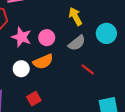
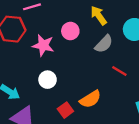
pink circle: (47, 38) -> (70, 31), moved
orange semicircle: (43, 62) -> (90, 99), moved

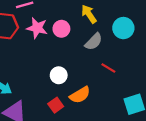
pink star: (43, 45) -> (37, 28), moved
white circle: (48, 80) -> (59, 75), moved

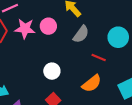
cyan circle: (123, 28) -> (118, 37), moved
orange semicircle: (80, 95) -> (92, 83), moved

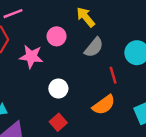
pink star: (25, 29) -> (31, 57), moved
red line: (99, 57) -> (113, 75), turned 48

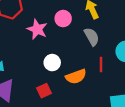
gray semicircle: (94, 47) -> (92, 37), turned -84
orange semicircle: (104, 105) -> (76, 77), moved

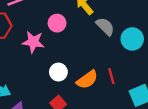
gray semicircle: (92, 37) -> (105, 26), moved
red line: (101, 65) -> (111, 76), moved

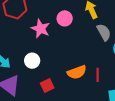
white circle: (58, 72) -> (32, 61), moved

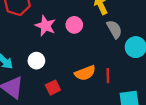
pink circle: (65, 18) -> (74, 25), moved

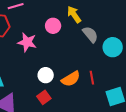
pink circle: (74, 25) -> (53, 26), moved
white circle: (36, 61) -> (46, 75), moved

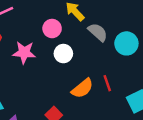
white circle: (46, 75) -> (63, 54), moved

